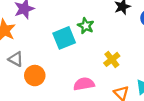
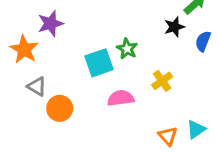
yellow cross: (112, 59) -> (162, 81), moved
pink semicircle: (84, 84) -> (121, 98), moved

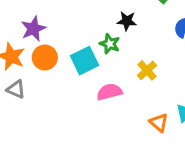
black star: (174, 27) -> (127, 21), moved, turned 30
gray triangle: (37, 86) -> (16, 89), moved
orange circle: (60, 108) -> (45, 58), moved

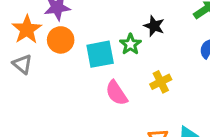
pink semicircle: (109, 92) -> (117, 93), turned -125

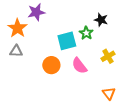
orange circle: (61, 40) -> (51, 65), moved
gray triangle: (22, 64) -> (16, 51), turned -32

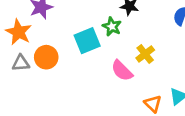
orange circle: (51, 65) -> (46, 57), moved
pink semicircle: (79, 66) -> (122, 71), moved

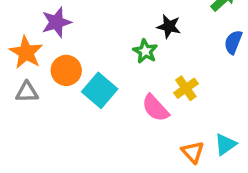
cyan square: (87, 41) -> (100, 90), moved, turned -30
orange circle: (46, 57) -> (66, 70), moved

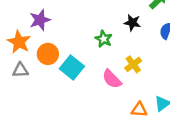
black star: (169, 26) -> (132, 23), moved
orange triangle: (193, 152) -> (139, 110), turned -42

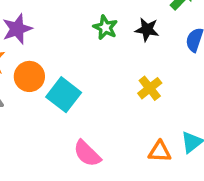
green star: (104, 39) -> (105, 27), moved
pink semicircle: (112, 79) -> (87, 153), moved

